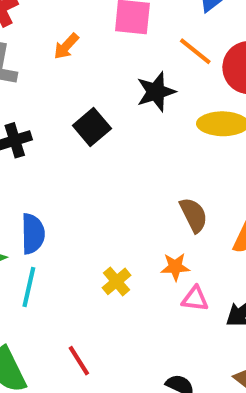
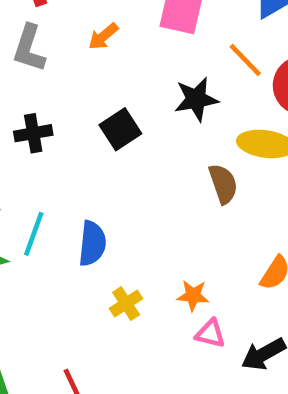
brown semicircle: (194, 215) -> (223, 184), moved
blue semicircle: (33, 234) -> (92, 243), moved
cyan line: (29, 287) -> (34, 234), moved

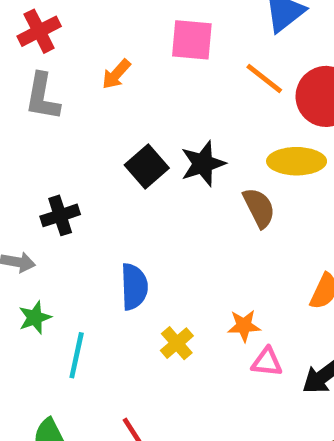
black star: (196, 99) -> (203, 164), moved
black cross: (33, 133) -> (60, 215), moved
cyan line: (34, 234) -> (77, 355), moved

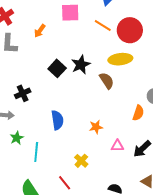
orange star: (244, 326) -> (96, 127), moved
yellow cross: (177, 343) -> (81, 161), moved

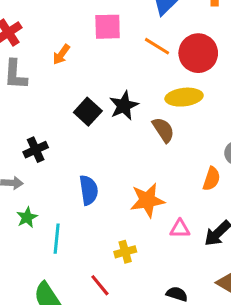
orange star: (96, 127) -> (147, 200), size x1.6
yellow cross: (81, 161) -> (125, 252), turned 32

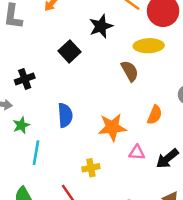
black star: (124, 106) -> (101, 26), moved
orange semicircle: (212, 179) -> (155, 115), moved
green star: (27, 217) -> (21, 125), moved

